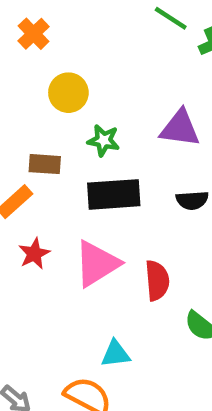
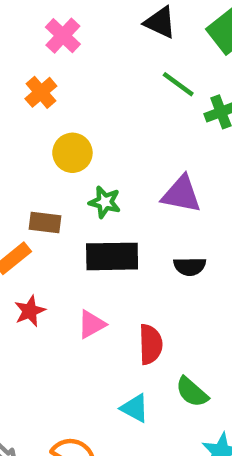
pink triangle: (97, 264) -> (91, 324), size x0.6
cyan triangle: (115, 354) -> (135, 408), moved, turned 32

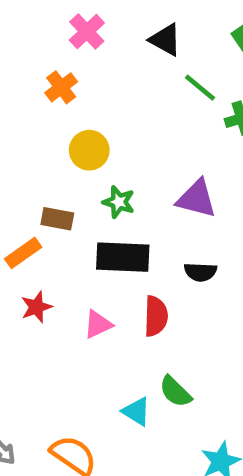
black triangle: (160, 22) -> (165, 40), moved
red semicircle: (151, 344) -> (156, 316), moved
green semicircle: (192, 392) -> (175, 392), moved

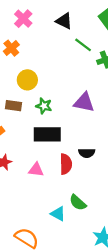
brown rectangle: (57, 219) -> (13, 106), moved
black semicircle: (200, 272) -> (87, 153), moved
pink triangle: (98, 324) -> (36, 170), turned 35

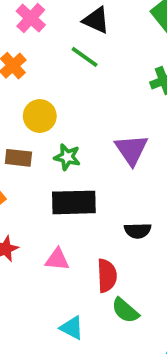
green line: (83, 45) -> (85, 57), moved
purple triangle: (84, 102) -> (131, 150), turned 45
red semicircle: (66, 164) -> (107, 276), moved
cyan triangle: (58, 214) -> (72, 328), moved

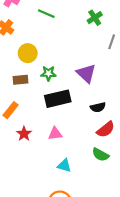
purple triangle: (131, 150) -> (86, 73), moved
red semicircle: (107, 276) -> (106, 129), moved, turned 66
cyan triangle: (72, 328) -> (64, 166), moved

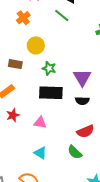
brown rectangle: (20, 80) -> (15, 64), moved
black semicircle: (98, 107) -> (82, 101), moved

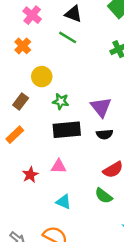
brown rectangle: (15, 64) -> (21, 101), turned -56
red star: (13, 115) -> (30, 175), moved

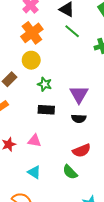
green line: (68, 37) -> (72, 31), moved
orange cross: (23, 46) -> (32, 33), moved, size x1.5
black rectangle: (67, 130) -> (46, 110), size x0.7

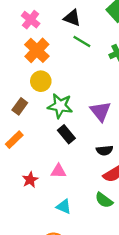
green star: (45, 84) -> (60, 106), size x1.5
black rectangle: (46, 110) -> (66, 134), turned 56
black semicircle: (79, 119) -> (105, 150), moved

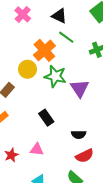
orange cross: (37, 50) -> (44, 50), moved
green star: (60, 106) -> (55, 76), moved
purple triangle: (100, 111) -> (80, 88), moved

